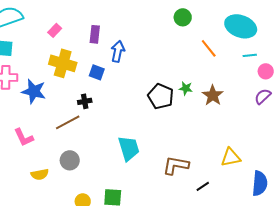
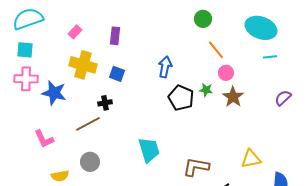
orange line: (209, 48) -> (216, 50), moved
blue arrow: (118, 51) -> (165, 67), moved
pink circle: (266, 71) -> (226, 73), moved

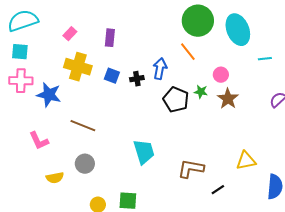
green circle: (203, 19) -> (198, 21), size x1.8
cyan ellipse: (261, 28) -> (238, 30), moved, turned 48
orange line: (216, 50) -> (188, 52), moved
black cross: (105, 103) -> (137, 79), moved
brown line: (88, 124) -> (83, 126), turned 50

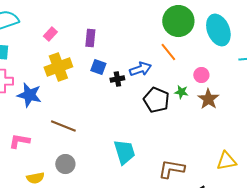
yellow cross: (78, 67) -> (58, 67), turned -36
blue arrow: (160, 69) -> (140, 69), turned 60
blue square: (112, 76) -> (98, 67), moved
pink L-shape: (39, 141) -> (19, 141), turned 125

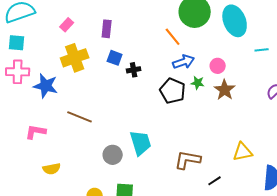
orange line: (168, 52) -> (173, 37), moved
blue arrow: (140, 69) -> (184, 62), moved
gray circle: (65, 164) -> (113, 155), moved

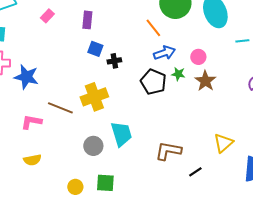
yellow cross: (75, 58) -> (94, 97), moved
pink L-shape: (36, 132) -> (31, 122), moved
yellow triangle: (243, 152) -> (223, 143), turned -30

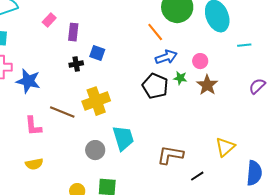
purple rectangle: (87, 20) -> (73, 32), moved
black cross: (114, 61) -> (76, 64), moved
pink L-shape: (31, 122) -> (33, 126), turned -105

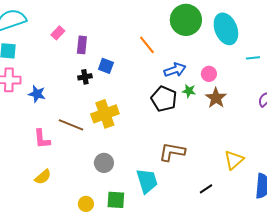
orange line: (155, 32) -> (147, 45), moved
blue star: (28, 81) -> (37, 94), size x0.7
cyan trapezoid: (123, 138) -> (147, 181), moved
brown L-shape: (170, 155) -> (172, 152), moved
yellow semicircle: (34, 164) -> (43, 177), turned -30

